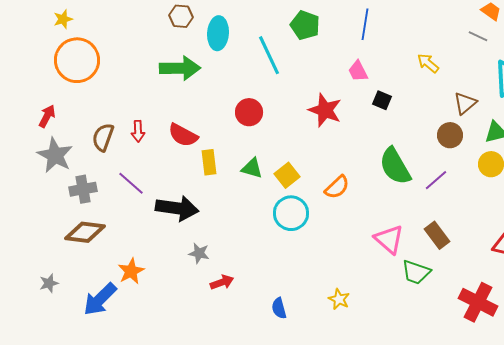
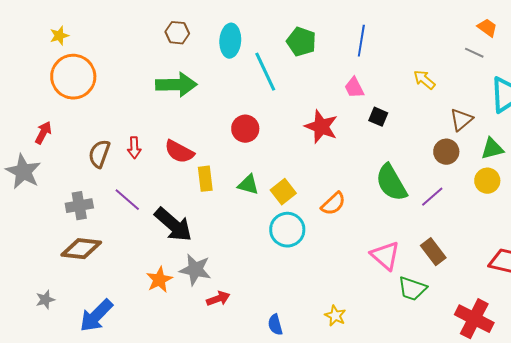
cyan ellipse: (218, 33) -> (230, 41), moved
gray star: (55, 155) -> (23, 172), moved
black arrow: (177, 208) -> (173, 225), turned 33
gray star: (199, 253) -> (195, 270), size x1.5
orange star: (131, 271) -> (159, 280), moved

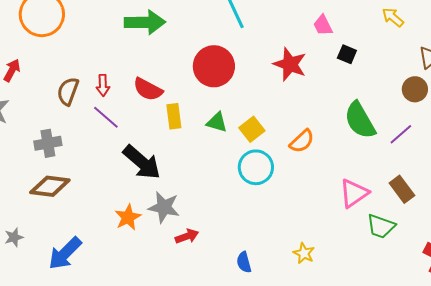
red circle: (245, 129) -> (214, 66), size x1.5
purple line: (127, 200) -> (106, 117), moved
pink triangle: (385, 256) -> (354, 193), turned 44

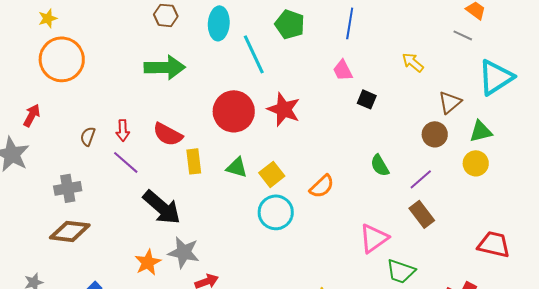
red star: (290, 64) -> (284, 109), moved
brown semicircle: (68, 91) -> (88, 136), size x0.7
green semicircle: (360, 120) -> (380, 165), size x0.6
brown rectangle: (402, 189) -> (422, 214), moved

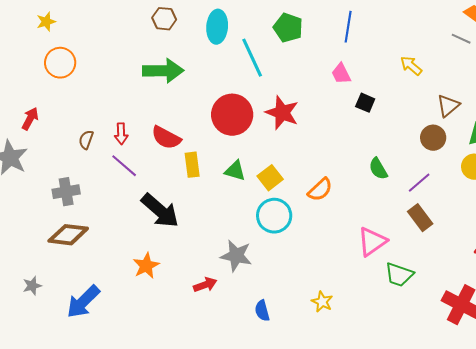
orange circle: (62, 59) -> (60, 63), size x0.7
gray star: (184, 252) -> (236, 256), moved

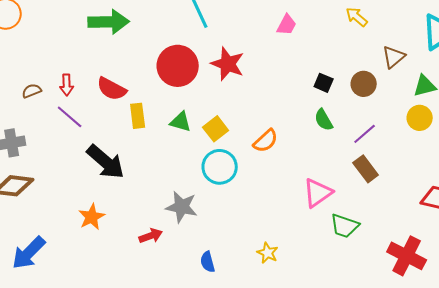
pink trapezoid: (341, 74) -> (287, 25), turned -125
black square: (365, 103) -> (324, 83), moved
brown circle: (433, 138) -> (364, 84), moved
brown semicircle: (86, 140) -> (32, 91), turned 48

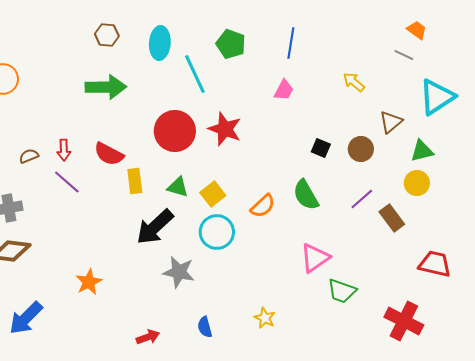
green semicircle: (324, 120) -> (306, 195), moved, size x1.4
black arrow: (106, 162) -> (155, 227), moved, turned 96
brown rectangle: (366, 169) -> (392, 218), moved
red arrow: (151, 236) -> (148, 337), moved

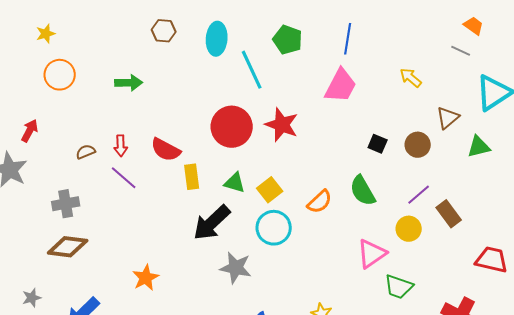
green arrow: (106, 87) -> (129, 83), moved, size x0.7
pink trapezoid: (284, 90) -> (341, 86), size x1.6
yellow circle: (417, 183) -> (409, 229), moved

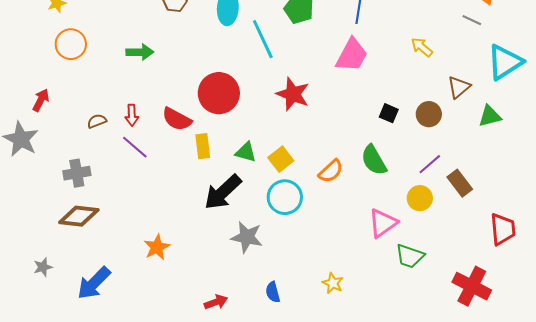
red circle: (232, 127) -> (219, 93), moved
red trapezoid: (492, 260) -> (503, 229), turned 72

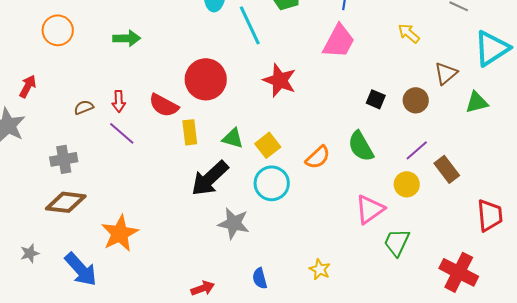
orange star: (157, 247) -> (120, 233), moved, size x1.4
green trapezoid: (410, 256) -> (397, 242), turned 96
blue arrow: (94, 283) -> (81, 269), turned -87

